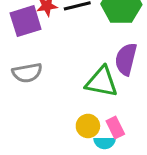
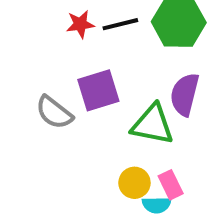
purple square: (26, 21) -> (98, 90), moved
gray semicircle: (27, 73) -> (54, 113), turned 48

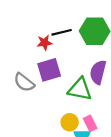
red star: (80, 24) -> (45, 43), moved

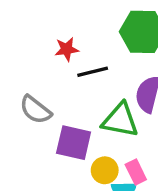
black line: (62, 32) -> (93, 72), moved
purple square: (49, 70) -> (74, 143), moved, turned 30

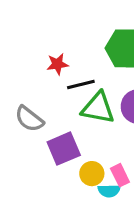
green triangle: (120, 120) -> (98, 108), moved
purple square: (74, 143) -> (64, 149), turned -36

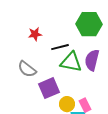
red star: (57, 64) -> (35, 34), moved

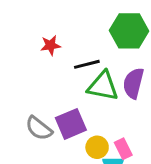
gray semicircle: (27, 69) -> (39, 128), moved

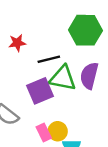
purple square: (71, 124) -> (40, 91), moved
pink rectangle: (123, 149) -> (44, 133), moved

